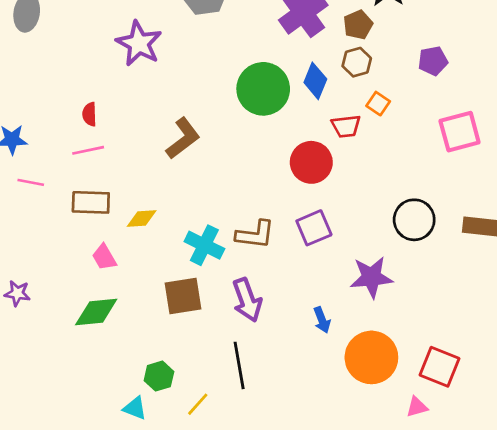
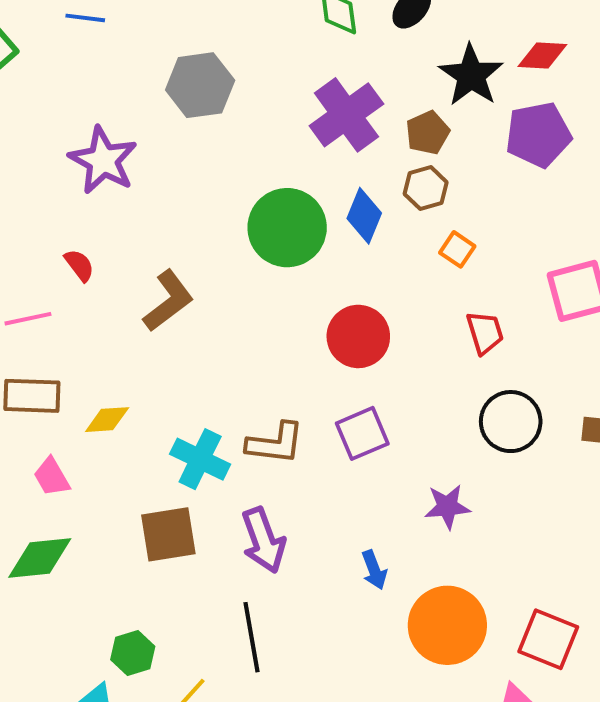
purple pentagon: (433, 61) -> (538, 135), moved, size x1.5
red semicircle: (89, 114) -> (79, 265), moved, turned 145
red trapezoid: (346, 126) -> (485, 333), moved, turned -100
purple star: (371, 277) -> (447, 507), size x0.7

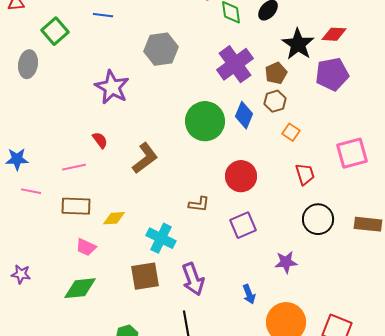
brown L-shape: (275, 443) -> (199, 204), moved, size x0.7
pink trapezoid: (52, 477) -> (86, 247), turned -35

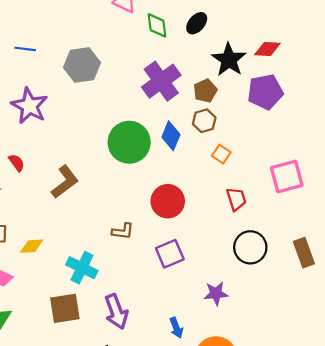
blue line: (103, 15) -> (25, 49), moved
brown rectangle: (368, 224) -> (304, 253), turned 64

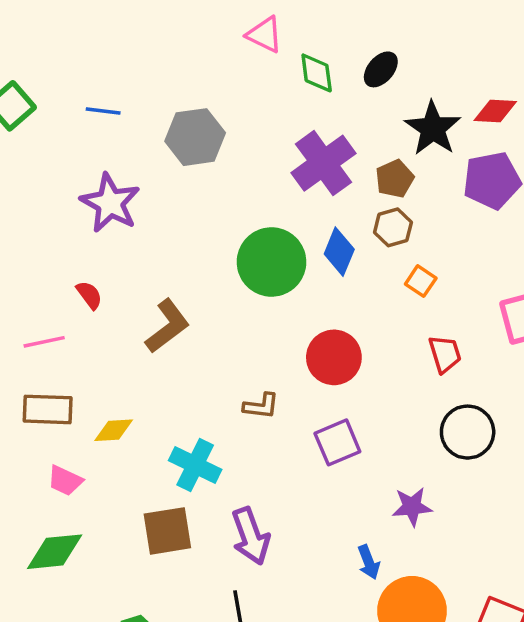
blue arrow: (176, 328) -> (369, 562), moved

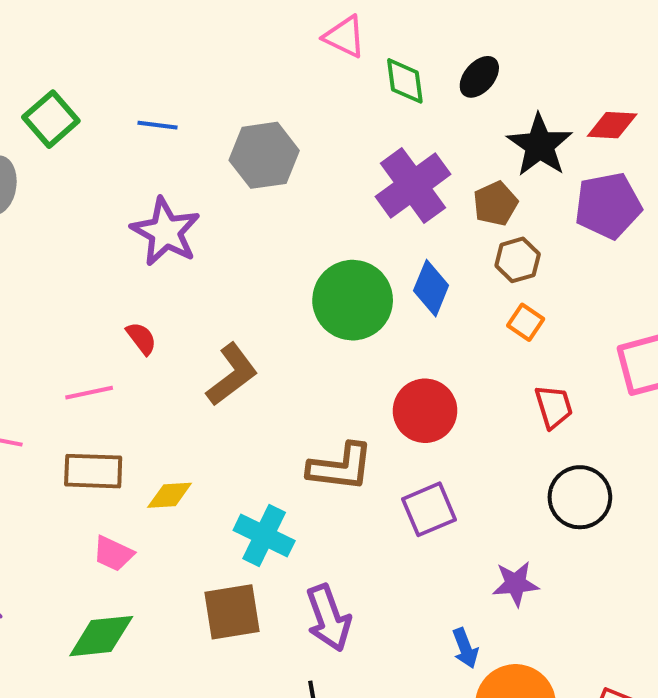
brown hexagon: (393, 227) -> (518, 260), moved
brown L-shape: (261, 406) -> (341, 467), size x1.6

